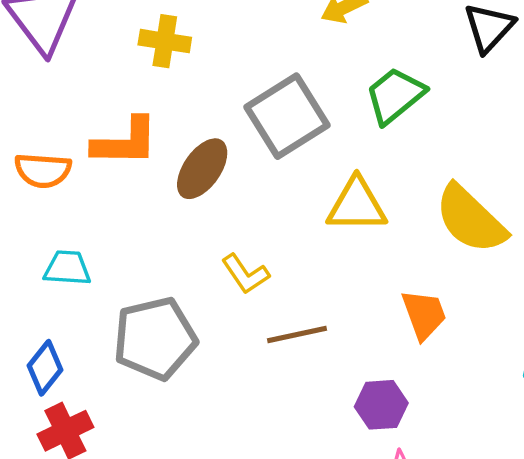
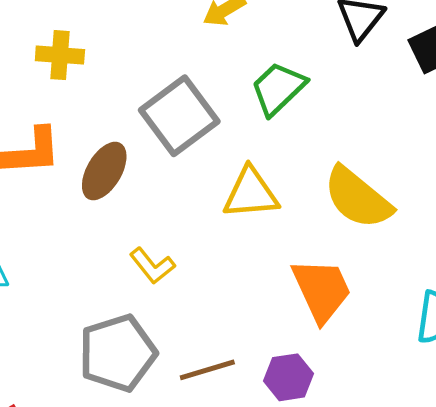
orange trapezoid: (424, 315) -> (322, 290), size x1.4
brown line: (297, 335) -> (207, 370), moved
gray pentagon: (155, 338) -> (118, 353), moved

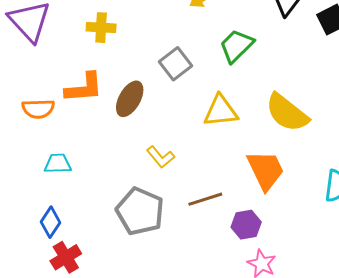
gray square: (179, 116) -> (176, 64), size x0.7
gray pentagon: (118, 353) -> (140, 211), turned -30
brown line: (207, 370) -> (205, 199), moved

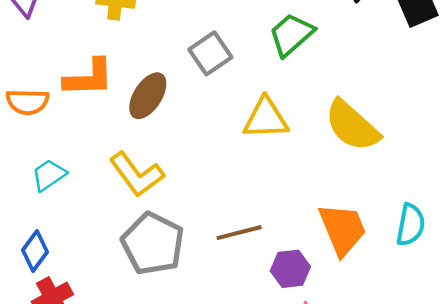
yellow L-shape: (161, 157) -> (137, 174), moved, size x1.5
cyan trapezoid: (58, 164) -> (49, 175), turned -36
orange trapezoid: (266, 170) -> (342, 229), moved

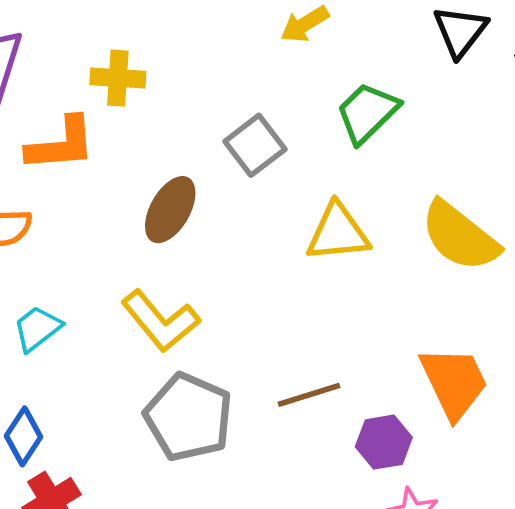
orange L-shape: (89, 78) -> (61, 144), moved

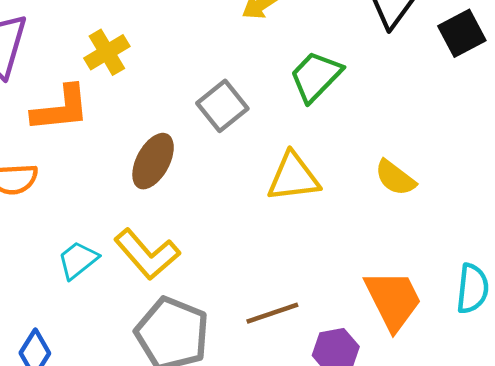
yellow cross: (118, 78) -> (107, 52), turned -33
yellow semicircle: (460, 236) -> (395, 178), size x0.6
cyan trapezoid: (37, 328) -> (78, 260), moved

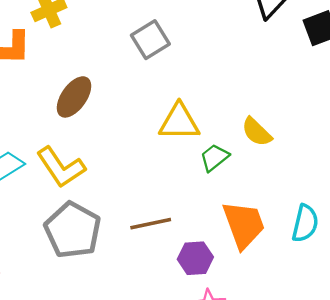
green trapezoid: (316, 76) -> (214, 157), moved, size x0.7
gray square: (222, 106) -> (150, 40), moved

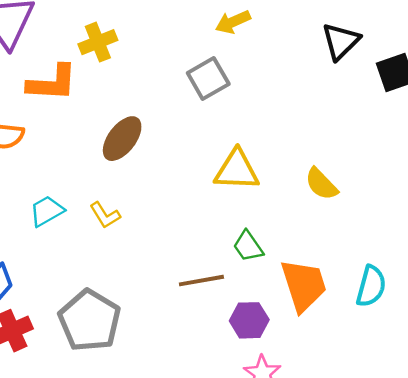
green trapezoid: (214, 157) -> (248, 246), moved, turned -88
yellow L-shape: (61, 167) -> (105, 215), size x0.6
gray pentagon: (73, 230) -> (90, 321), moved

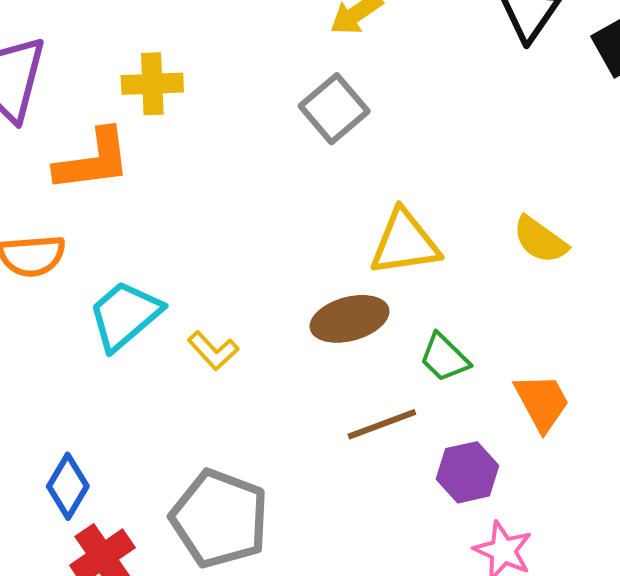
yellow cross: (98, 42) -> (152, 84), turned 30
brown ellipse: (122, 139) -> (349, 319), moved, turned 48
cyan trapezoid: (47, 211) -> (125, 315), moved, size x1.4
orange trapezoid: (304, 285) -> (542, 402), size x0.7

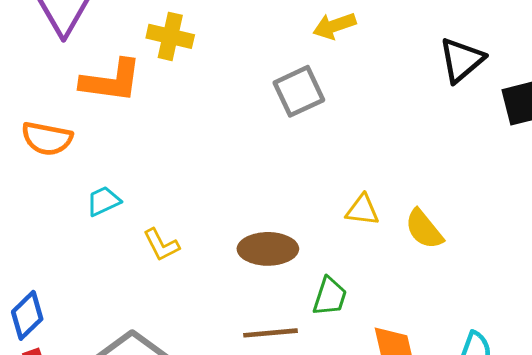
yellow triangle: (405, 243) -> (362, 210), moved, size x0.6
cyan trapezoid: (125, 315) -> (103, 201), size x0.6
green trapezoid: (444, 358) -> (330, 296), turned -132

